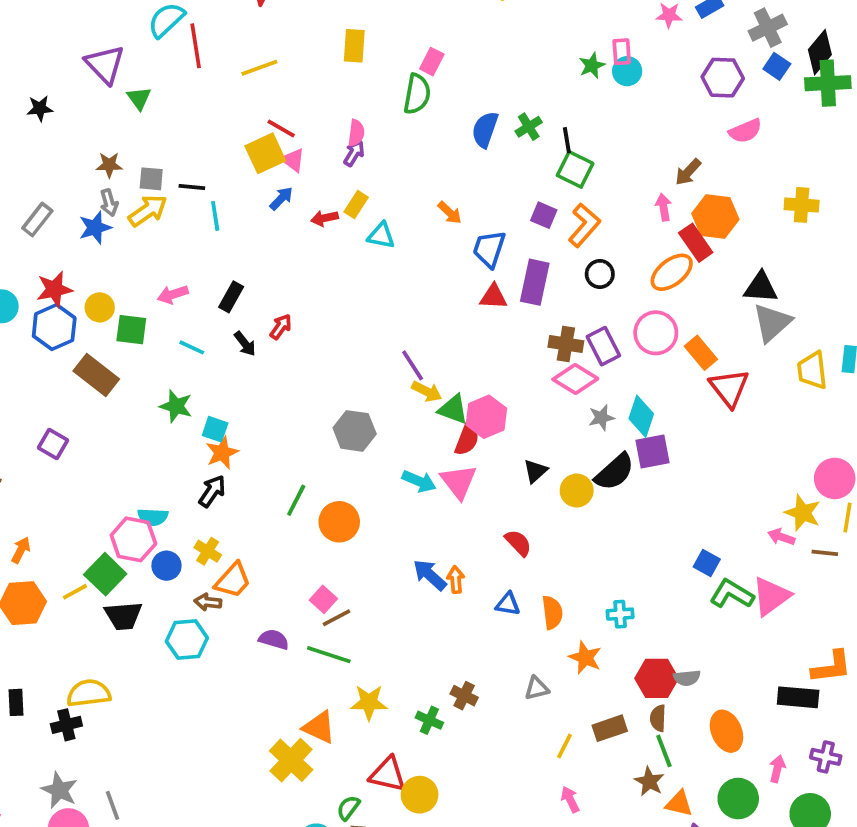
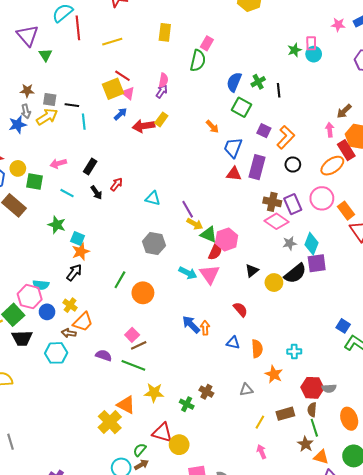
green square: (575, 169) -> (242, 107), moved
red arrow: (324, 218) -> (144, 126), size x1.5
cyan triangle: (381, 236) -> (153, 198), moved

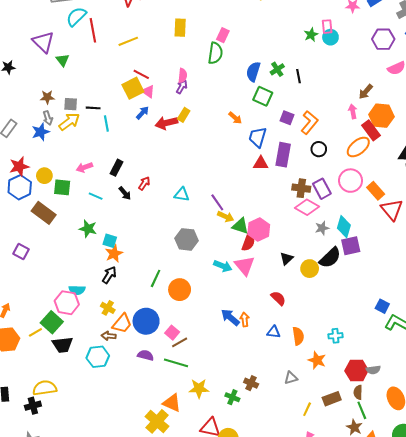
blue circle: (47, 312) -> (146, 321), moved, size x1.6

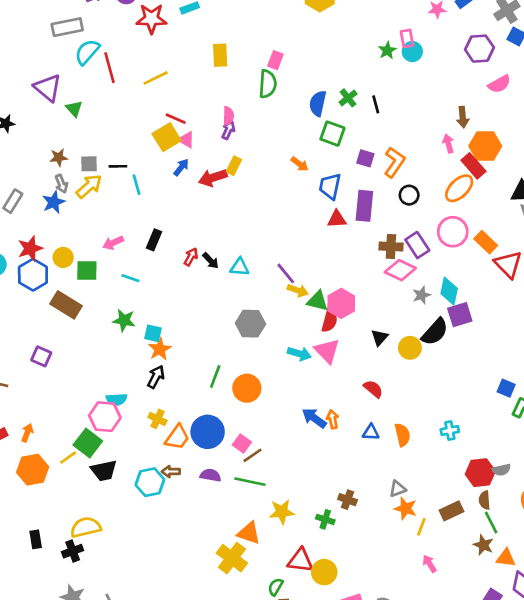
brown arrow: (366, 92) -> (463, 117), turned -42
black arrow: (125, 193) -> (211, 261), moved
brown arrow: (109, 336) -> (171, 472), moved
orange star: (317, 360) -> (405, 508), moved

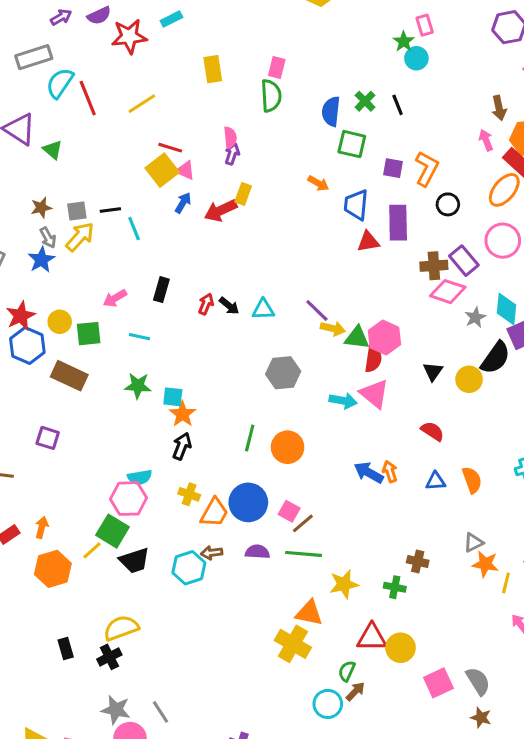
cyan circle: (412, 52) -> (416, 58), moved

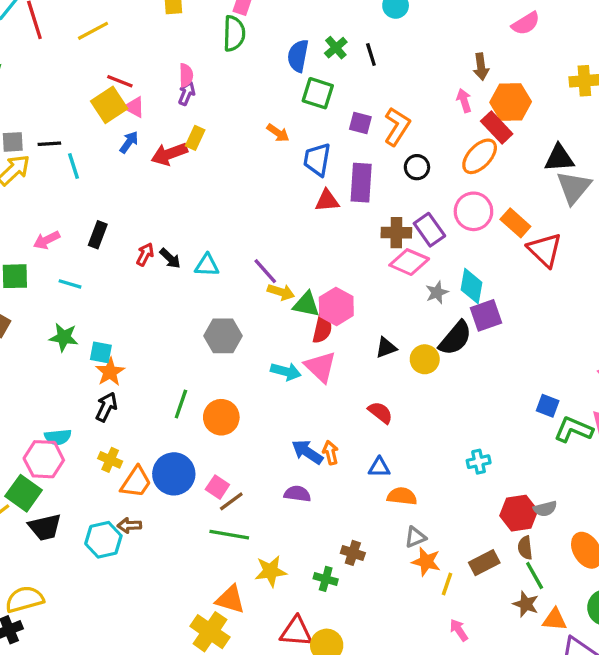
black triangle: (433, 371) -> (386, 348), turned 30
orange semicircle: (472, 480) -> (402, 496), moved, turned -68
purple semicircle: (257, 552) -> (297, 494), moved

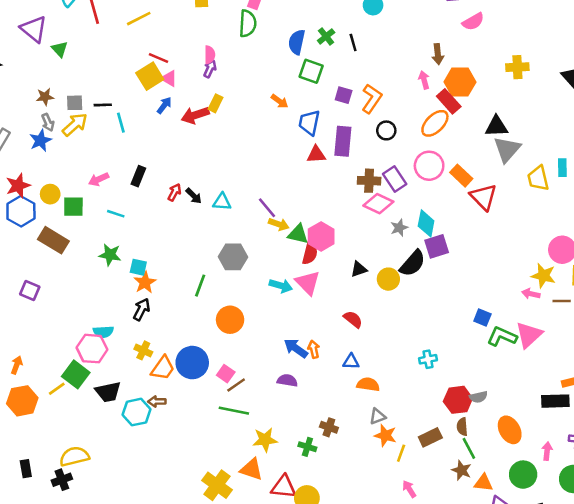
green line: (181, 404) -> (200, 286), moved
black trapezoid: (45, 527) -> (108, 392), moved
orange triangle: (230, 599) -> (251, 469), moved

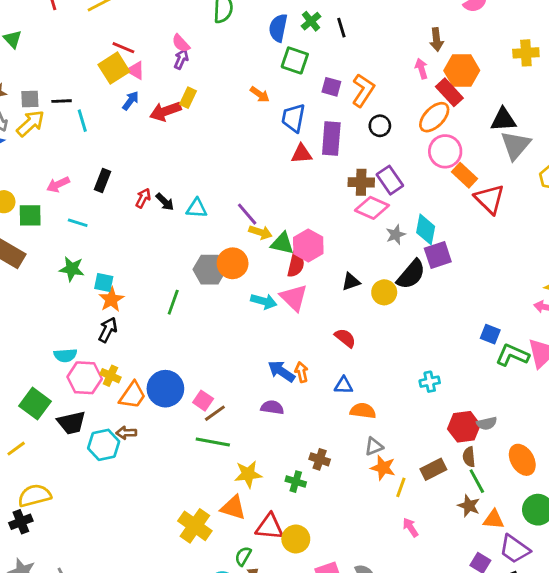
pink semicircle: (210, 55) -> (181, 43), turned 138
pink circle: (429, 166) -> (445, 151), moved
orange circle: (230, 320) -> (233, 263), moved
pink hexagon: (92, 349) -> (85, 378), moved
yellow line: (57, 389) -> (16, 449), moved

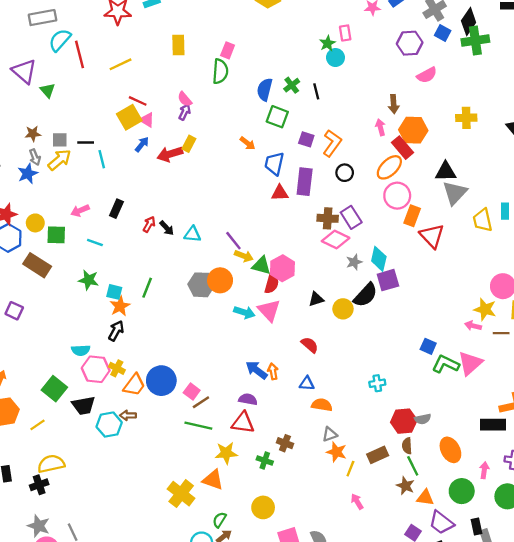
orange rectangle: (465, 175) -> (412, 216), turned 66
green line: (173, 302) -> (147, 288), moved
red triangle: (270, 527) -> (243, 423), moved

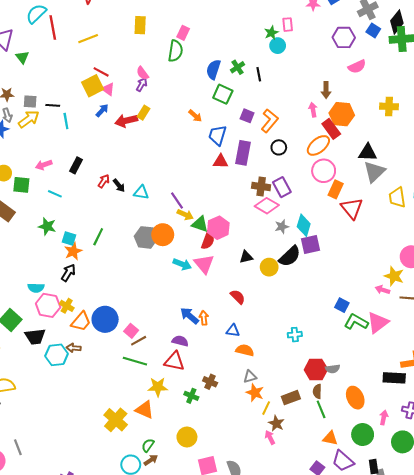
brown star: (405, 486) -> (276, 423), moved

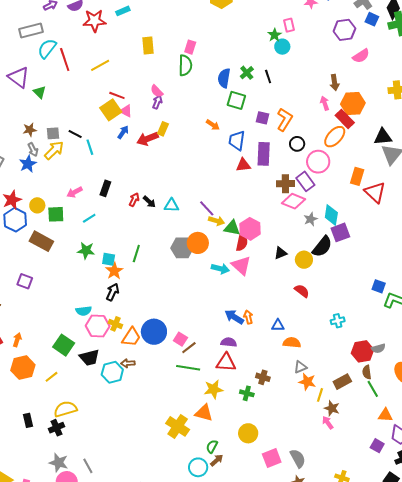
black line: (53, 105) -> (75, 134), turned 32
pink circle: (324, 171) -> (318, 162), moved
cyan line: (55, 194) -> (89, 218), turned -48
red semicircle: (238, 297) -> (302, 291), moved

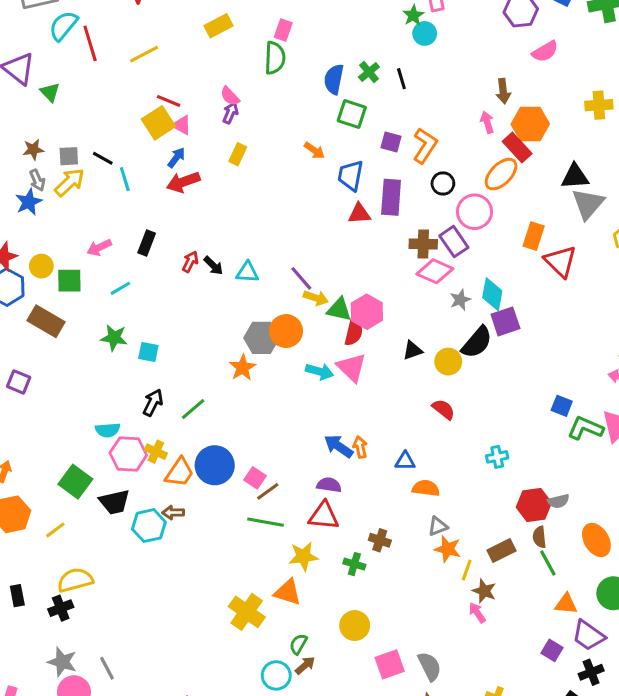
yellow rectangle: (148, 46) -> (219, 26), turned 66
red arrow: (148, 139) -> (183, 182), moved
green line: (136, 254) -> (193, 409), moved, turned 30
orange star: (114, 271) -> (243, 368), moved

